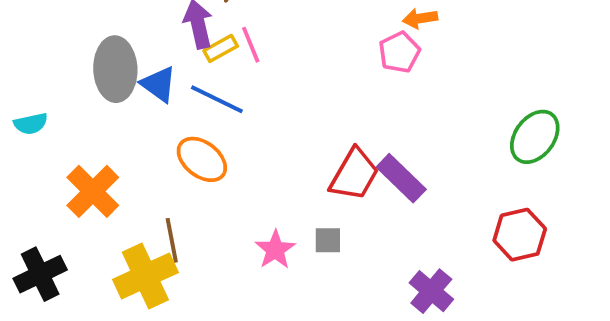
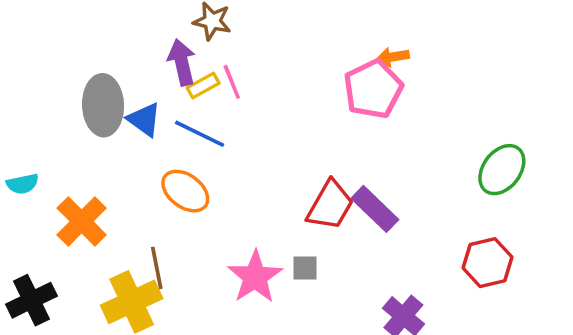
pink pentagon: (399, 52) -> (373, 89), size x1.5
cyan semicircle: (31, 124) -> (23, 184), moved
pink star: (275, 250) -> (255, 277), size x1.4

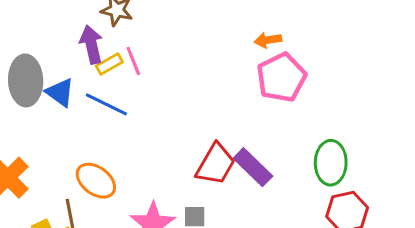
pink pentagon: (373, 89) -> (281, 77), moved
green ellipse: (502, 170) -> (331, 163), moved, turned -36
orange ellipse: (185, 191) -> (96, 181), moved

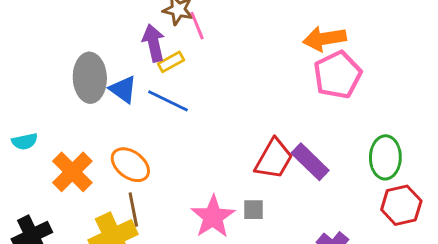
orange arrow: (268, 40) -> (325, 39), size x1.6
pink line: (133, 61) -> (197, 26), moved
orange ellipse: (96, 181) -> (130, 165), moved

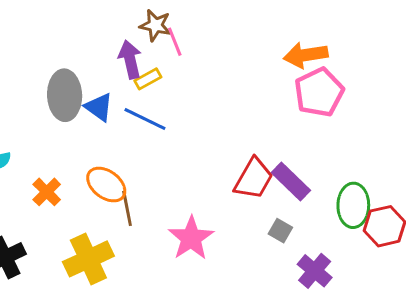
green ellipse: (385, 157) -> (353, 205), moved
orange cross: (72, 172) -> (47, 192), size x0.7
brown line: (133, 210) -> (127, 208), moved
gray square: (254, 210) -> (280, 231), moved, turned 30

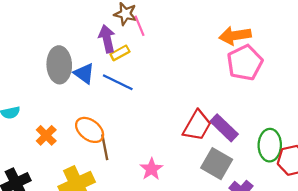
gray square: (280, 231) -> (217, 164), size x1.8
pink star: (191, 238) -> (151, 169), size x0.7

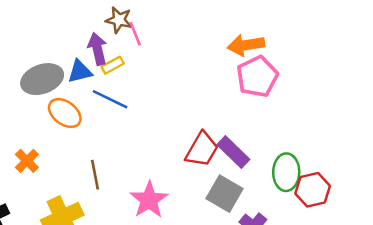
gray ellipse: (59, 65) -> (42, 79), turned 72
blue triangle: (84, 74) -> (80, 72), moved, turned -50
orange ellipse: (90, 130) -> (65, 113), moved
pink star: (151, 169) -> (149, 200), size x1.4

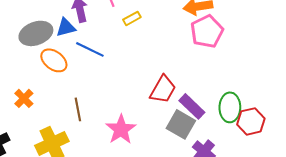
yellow rectangle: (113, 65) -> (132, 18), moved
purple rectangle: (233, 152) -> (192, 106), moved

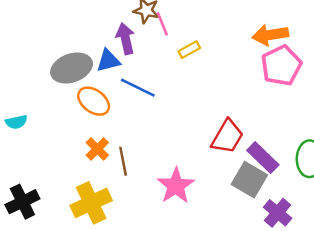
orange cross: (24, 98) -> (97, 149), moved

